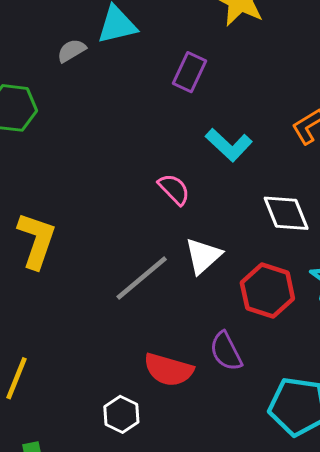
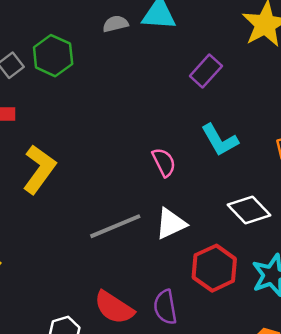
white diamond: (286, 213) -> (249, 210), turned -39

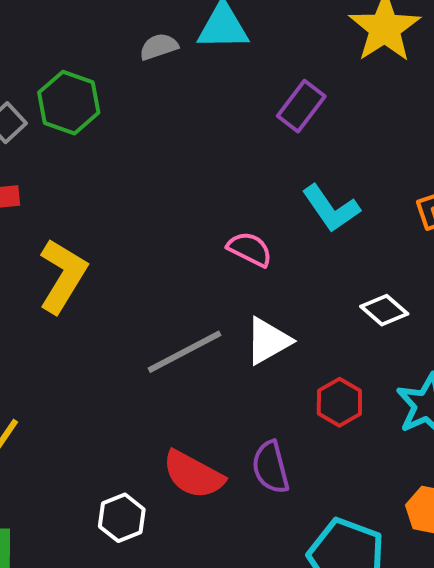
pink semicircle: (164, 162) -> (250, 249), turned -32
white diamond: (249, 210) -> (384, 310), size x0.7
red hexagon: (214, 268) -> (339, 402), size x0.7

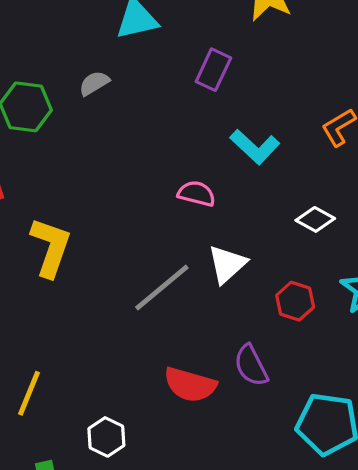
gray semicircle: (159, 47) -> (94, 83), moved
white hexagon: (122, 518) -> (106, 437), moved

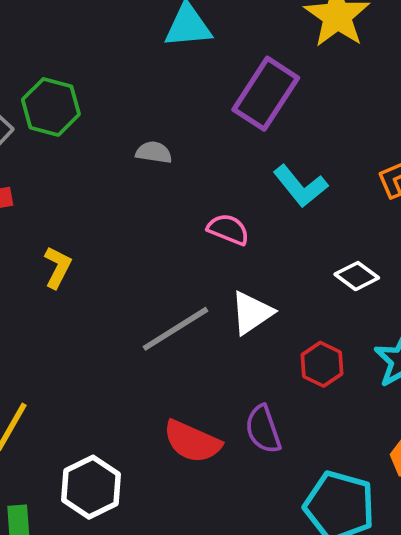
purple rectangle: (213, 70) -> (266, 94), size x1.5
gray semicircle: (94, 83) -> (154, 152), moved, turned 32
yellow L-shape: (51, 247) -> (58, 267), size x0.6
white hexagon: (106, 437) -> (91, 487), size x1.4

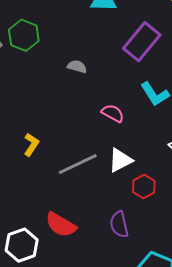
yellow L-shape: (58, 267) -> (31, 145), moved
red hexagon: (322, 364) -> (144, 187), moved
red semicircle: (192, 442) -> (61, 225), moved

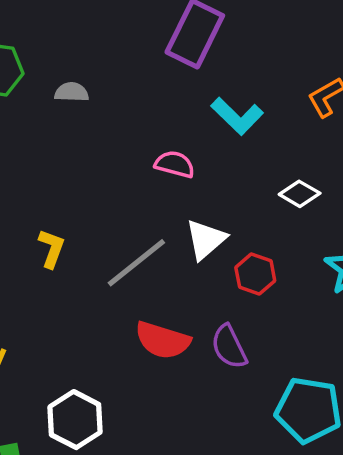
gray semicircle: (77, 67) -> (72, 92), moved
red semicircle: (61, 225) -> (163, 340), moved

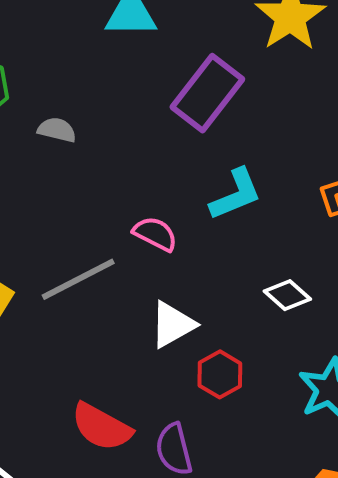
cyan L-shape: (237, 116) -> (236, 194), turned -78
gray line: (136, 263) -> (78, 279), moved

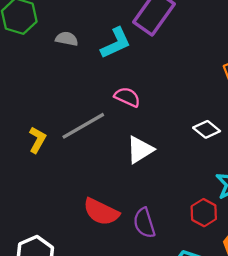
cyan L-shape: (236, 194) -> (116, 43), moved
red hexagon: (220, 374) -> (204, 213), moved

